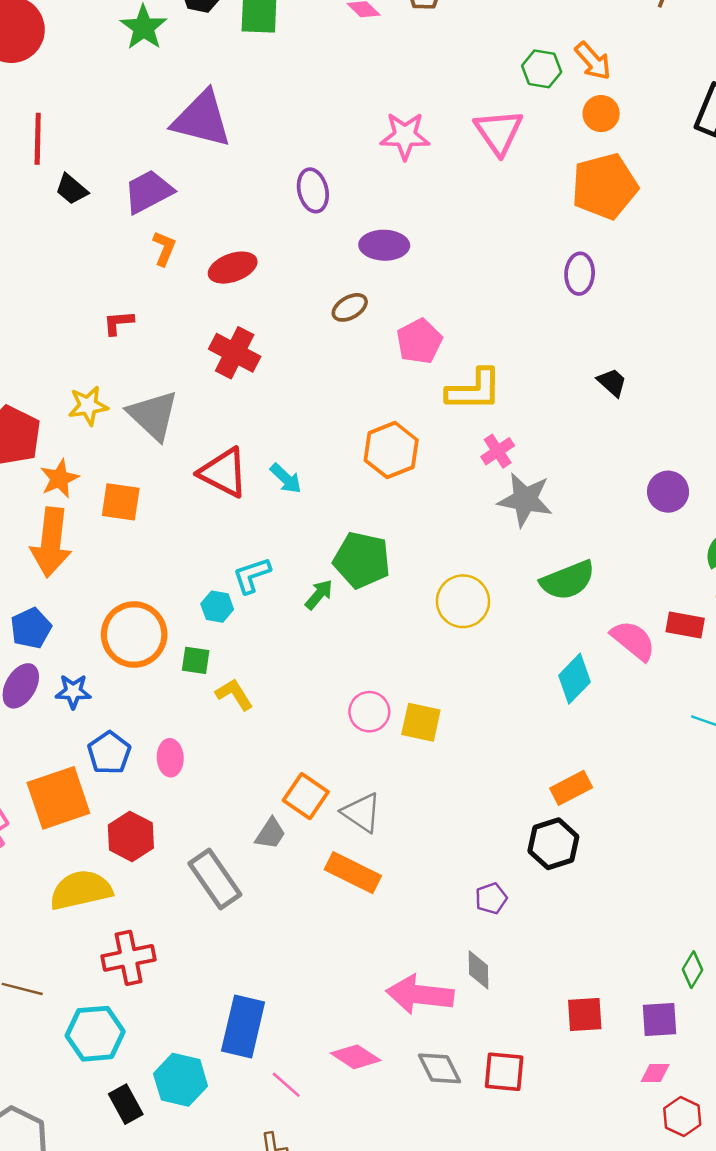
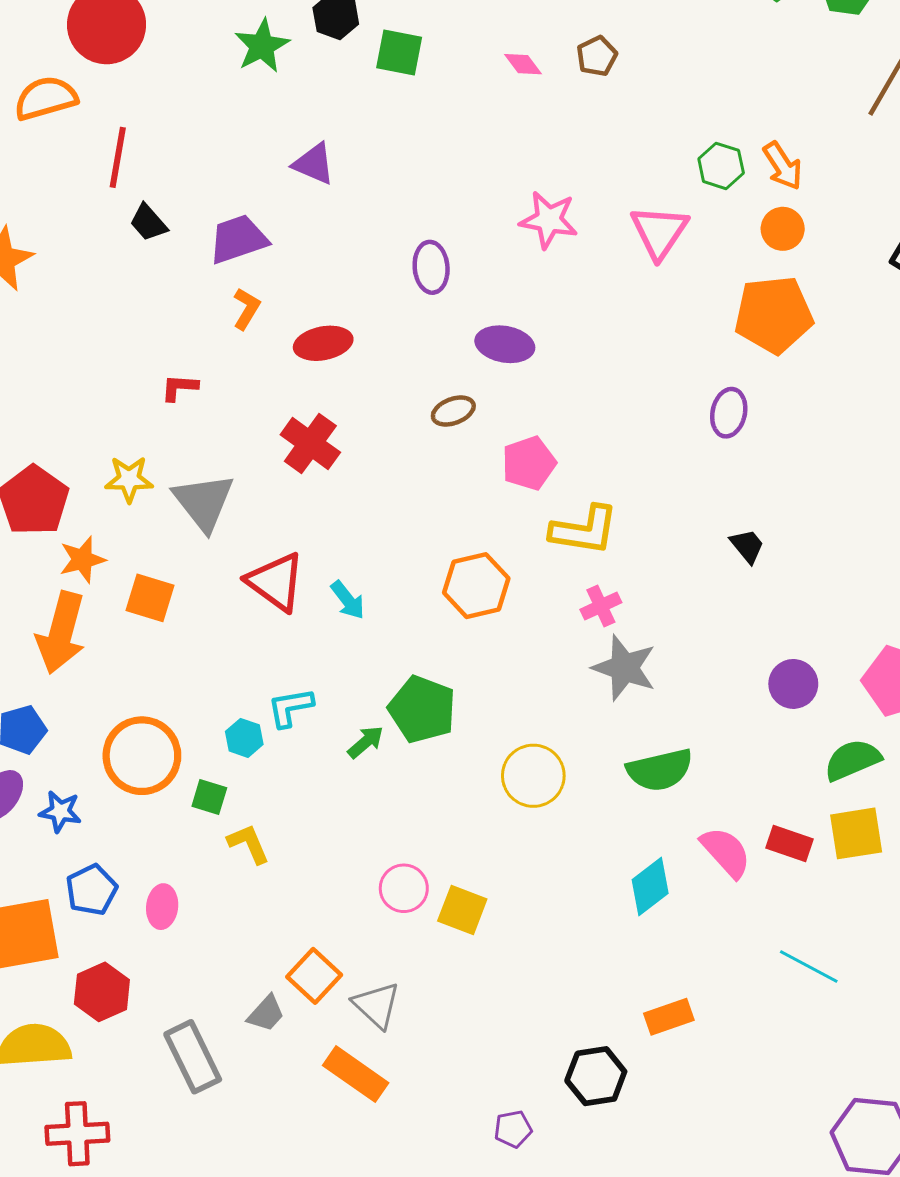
purple triangle: (202, 119) -> (314, 164), size x0.6
orange rectangle: (571, 788) -> (669, 1017), moved

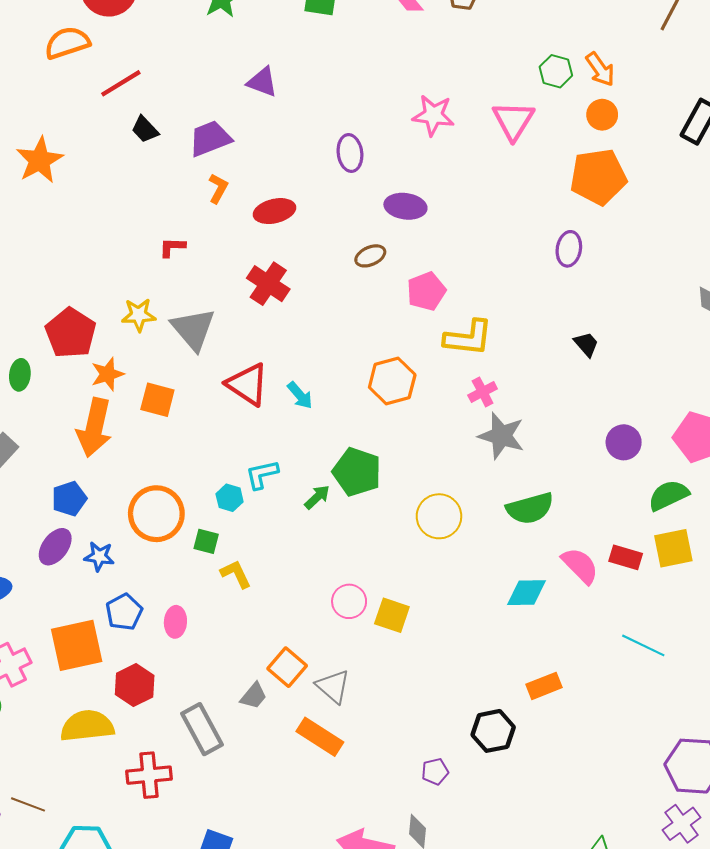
red line: (118, 157) -> (121, 83), turned 51
cyan diamond: (650, 886) -> (527, 593), turned 39
red cross: (77, 1134) -> (149, 775), moved

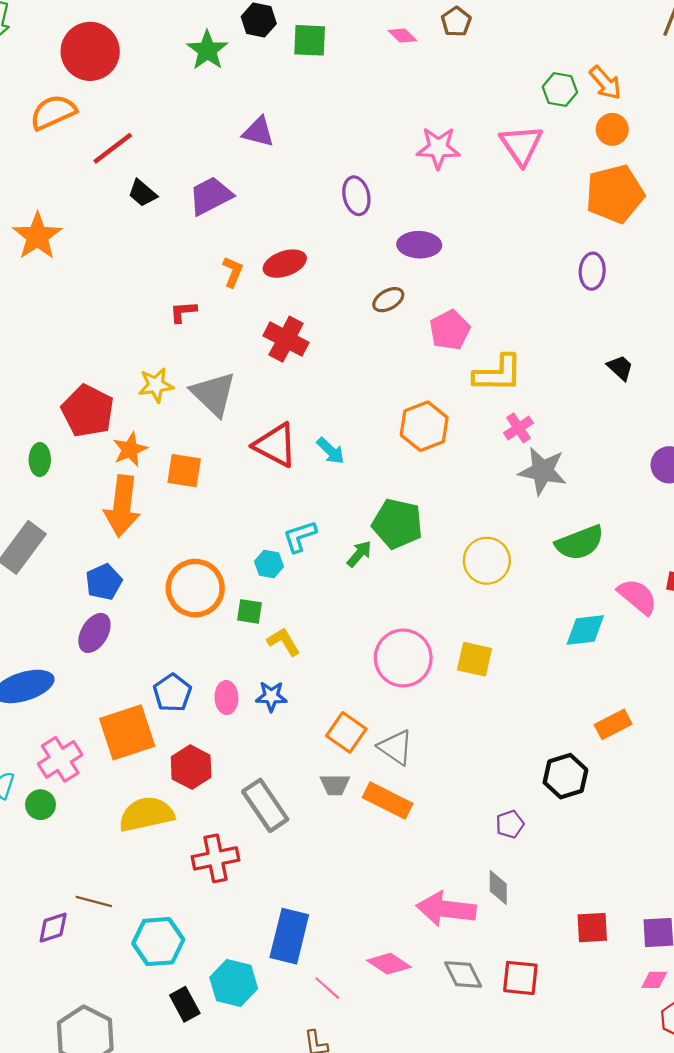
orange L-shape: (218, 188) -> (233, 272), moved
blue star: (99, 556) -> (271, 696), moved
pink circle: (349, 601) -> (403, 658), size x1.6
yellow square: (392, 615) -> (474, 659), moved
gray trapezoid: (254, 696) -> (335, 785), moved, turned 56

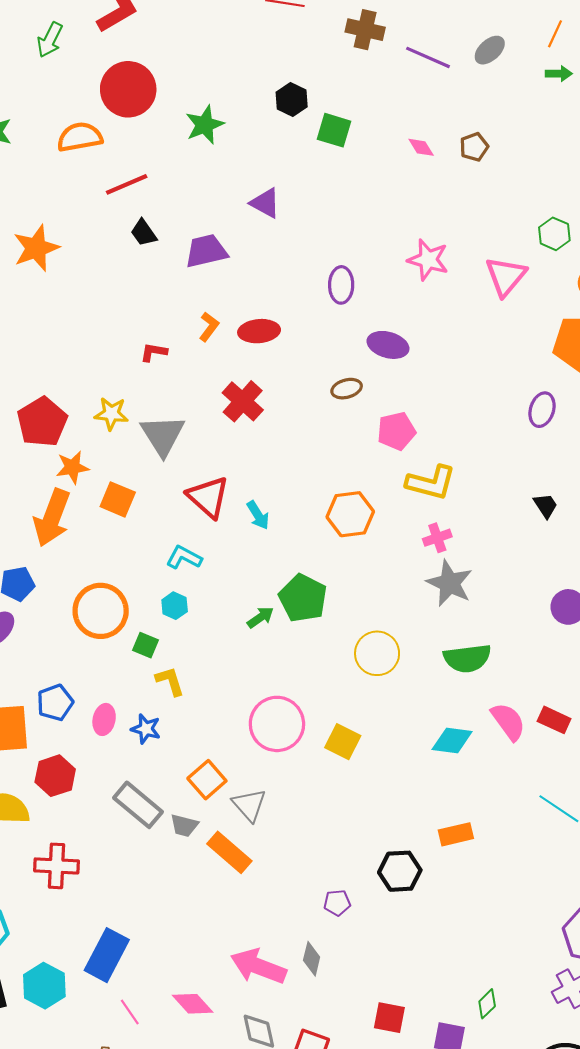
green star: (207, 50) -> (205, 125), moved
cyan L-shape: (300, 536) -> (184, 557), moved, turned 32
gray rectangle: (265, 805) -> (138, 805), moved, turned -30

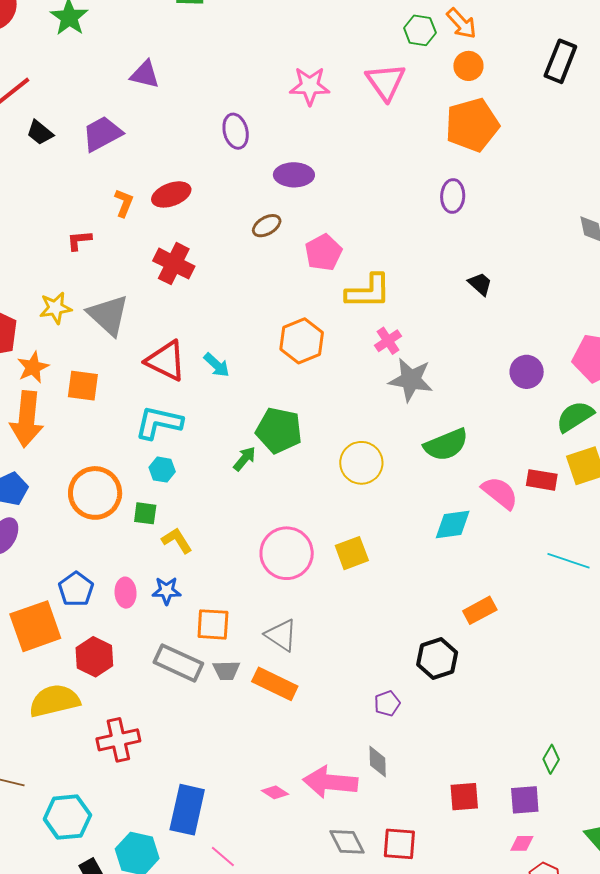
cyan L-shape: (184, 557) -> (159, 423), size x1.4
yellow square: (343, 742) -> (352, 553), turned -32
orange square: (207, 780) -> (213, 624), moved, turned -30
pink diamond: (193, 1004) -> (275, 792), moved, size x0.7

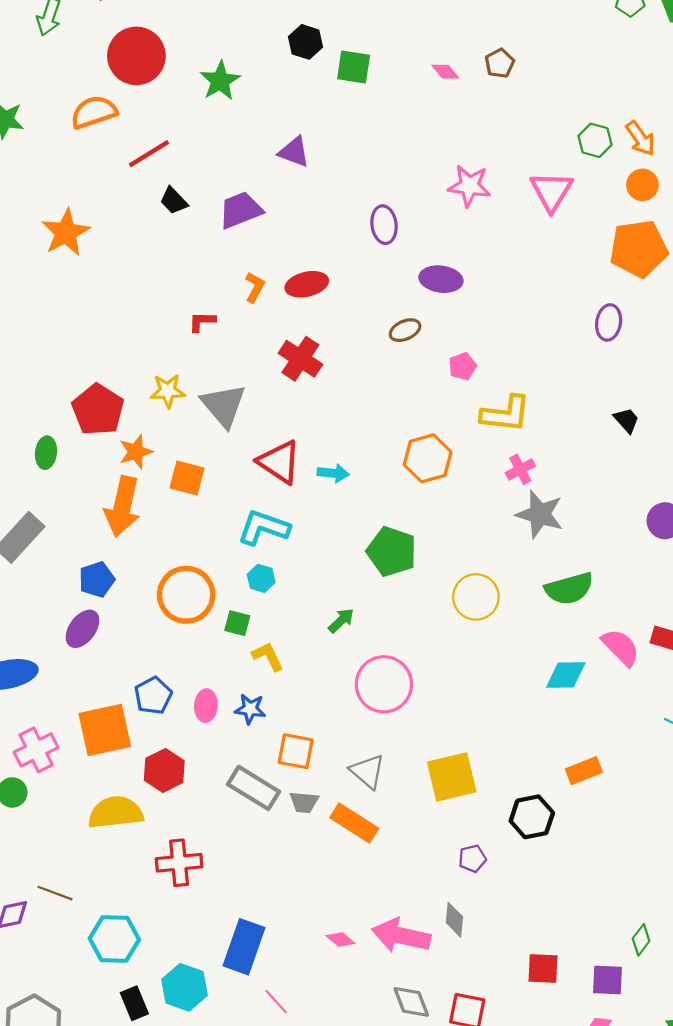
pink pentagon: (323, 252) -> (462, 366), size x0.7
cyan arrow: (217, 365) -> (333, 473), turned -44
green arrow: (244, 459) -> (341, 620), moved
yellow square: (352, 553) -> (452, 777), moved, size x1.4

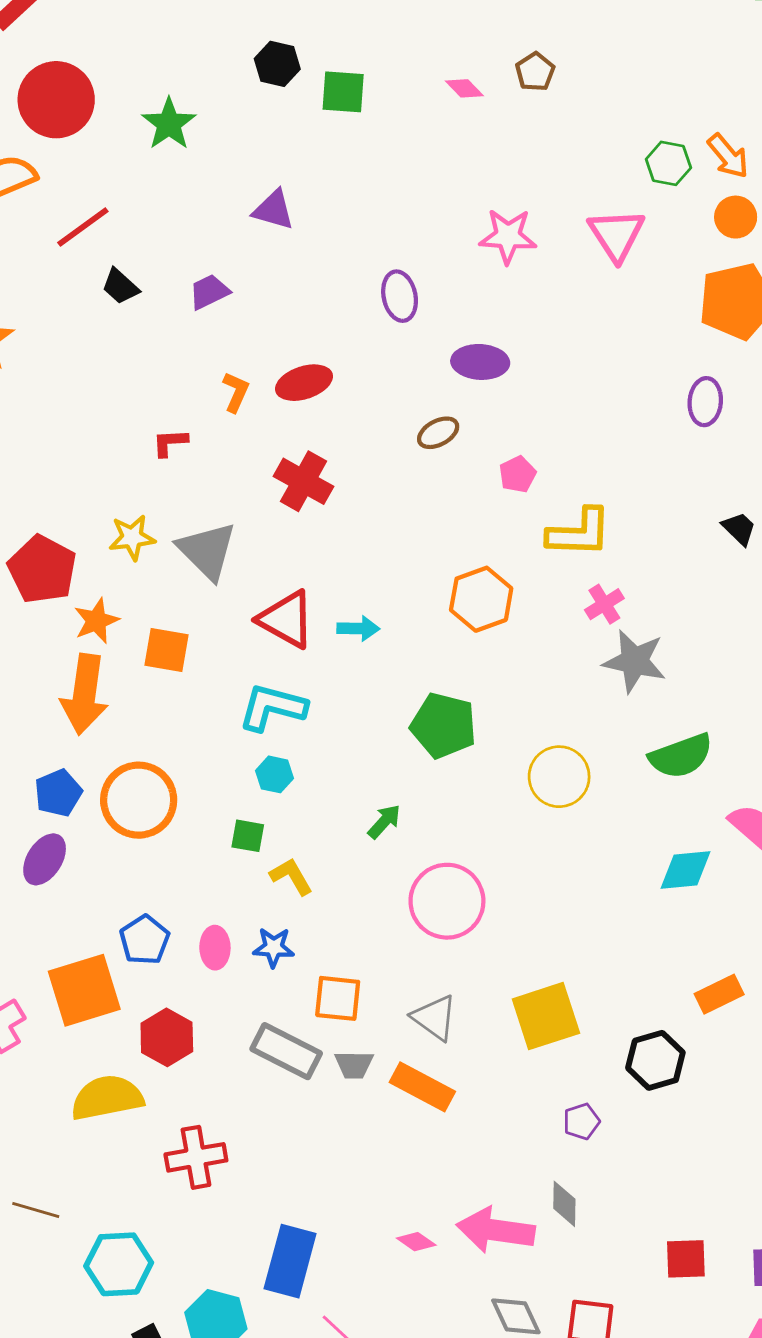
purple trapezoid: (241, 210) -> (209, 292), size x0.7
orange circle: (186, 595) -> (139, 800), moved

